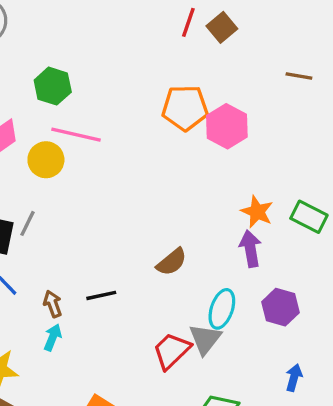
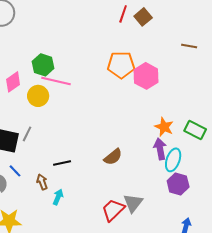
green hexagon: (53, 86) -> (43, 65), moved
black line: (101, 295) -> (62, 163), moved
cyan ellipse: (222, 309) -> (173, 160), moved
cyan arrow: (53, 337) -> (58, 197), moved

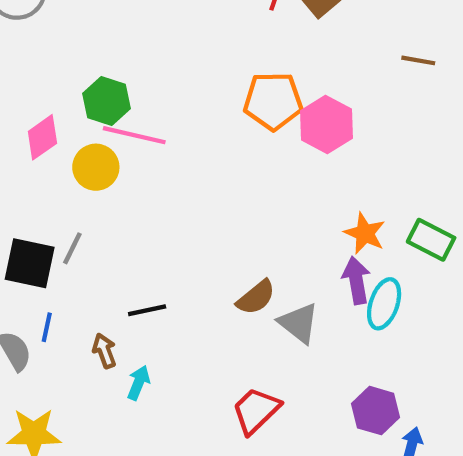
blue line: (15, 171) -> (47, 327), turned 56
purple hexagon: (178, 184) -> (376, 411), moved
gray triangle: (133, 203) -> (299, 323), moved, turned -30

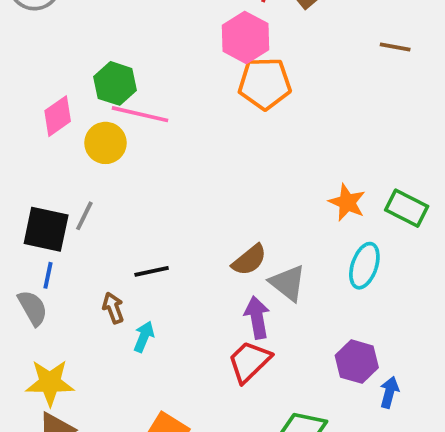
pink hexagon: (326, 124) -> (245, 37), moved
purple arrow: (356, 280) -> (257, 317), moved
blue line: (47, 327) -> (48, 275), moved

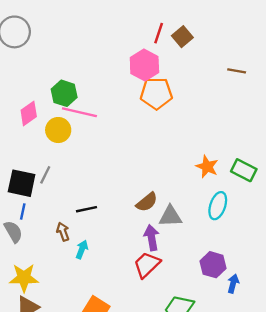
gray triangle: (288, 283) -> (170, 216), turned -40

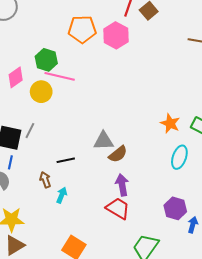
orange pentagon: (156, 93) -> (82, 29), moved
gray triangle: (170, 216) -> (104, 141), moved
red trapezoid: (147, 265) -> (118, 208), turned 75

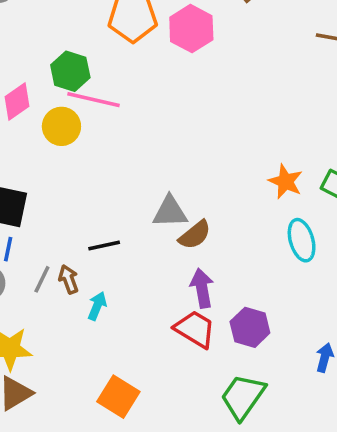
gray line: (30, 131) -> (42, 279), moved
cyan ellipse: (179, 157) -> (302, 240), turned -35
purple hexagon: (175, 208) -> (250, 327), moved

